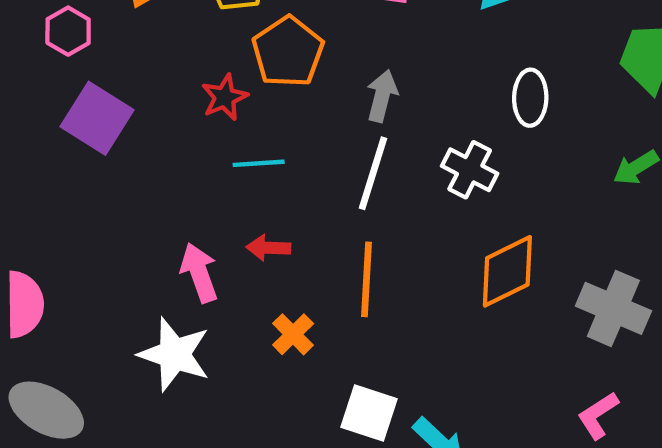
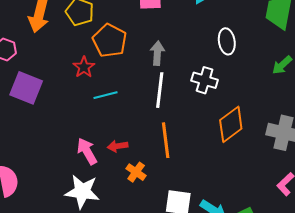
red arrow: (268, 248) -> (118, 146), moved

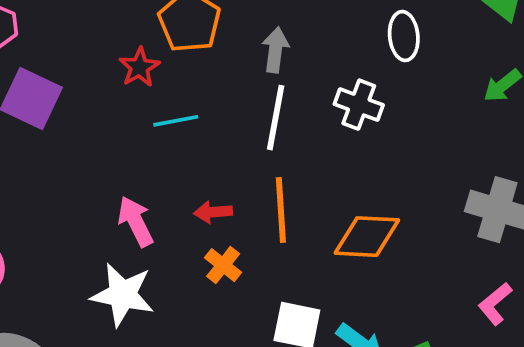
orange diamond: (231, 124) -> (367, 237), moved, turned 36
red arrow: (118, 146) -> (213, 212), moved

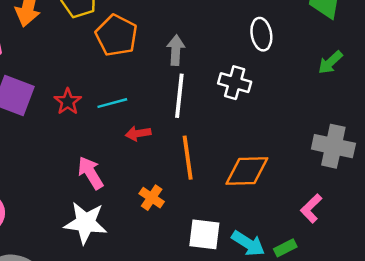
red star: (139, 67) -> (68, 102), moved
red arrow: (213, 212) -> (138, 133), moved
pink L-shape: (495, 304) -> (311, 208), moved

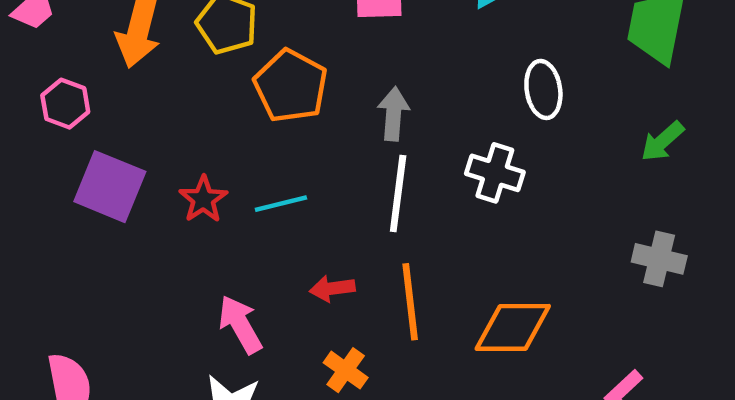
red arrow: (138, 133) -> (332, 288), moved
gray cross: (333, 146) -> (659, 259), moved, size x0.7

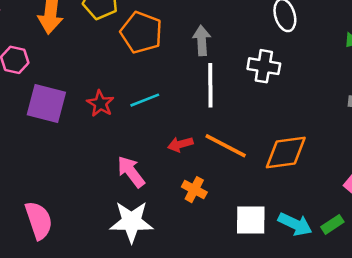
orange line: (410, 302) -> (226, 146), turned -48

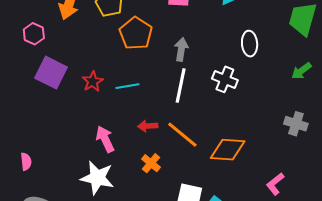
pink semicircle: (39, 220) -> (26, 162), size x0.6

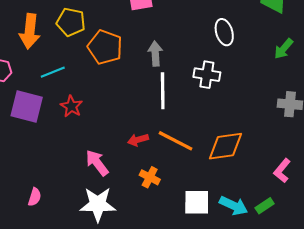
cyan line: (127, 86) -> (53, 72), moved
pink semicircle: (26, 162) -> (35, 197), moved, turned 36

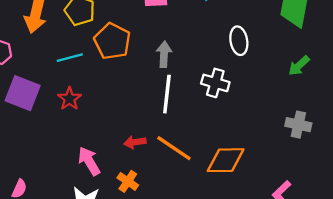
cyan line: (53, 72) -> (70, 58), moved
orange cross: (150, 177) -> (128, 181), moved

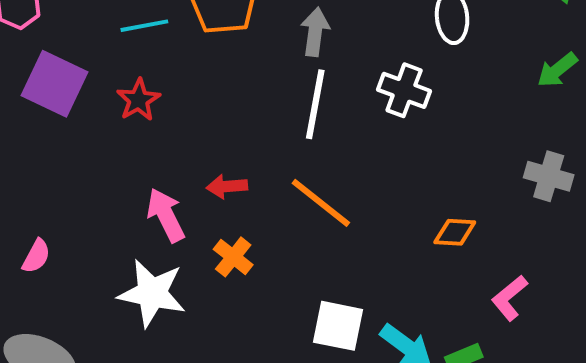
red arrow: (135, 142) -> (227, 186), moved
orange diamond: (226, 160) -> (455, 232), moved, size x0.6

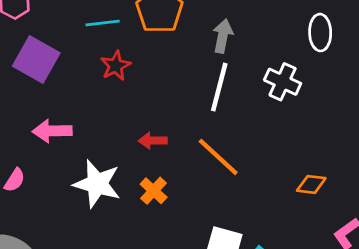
red star: (139, 100) -> (116, 66), moved
pink arrow: (166, 215) -> (52, 131), moved, turned -69
white star: (152, 293) -> (97, 184), moved

